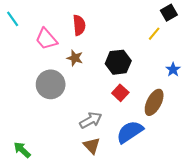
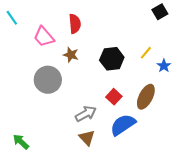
yellow line: (154, 34) -> (146, 53), moved
red square: (120, 93) -> (114, 97), moved

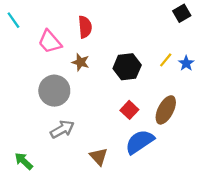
blue star: (164, 66) -> (186, 63), moved
gray arrow: (86, 114) -> (62, 129), moved

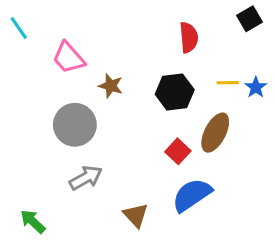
red semicircle: (85, 27) -> (189, 37), moved
yellow line: (166, 60) -> (228, 83), turned 49
brown ellipse: (166, 110) -> (215, 133), moved

